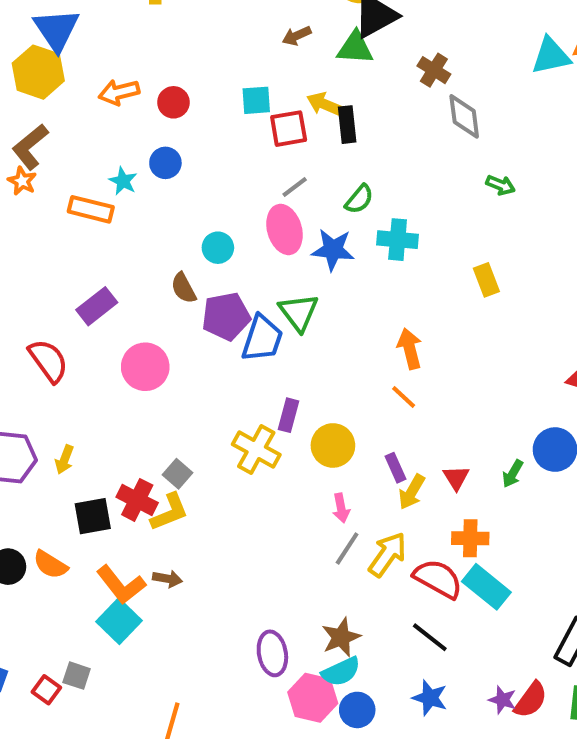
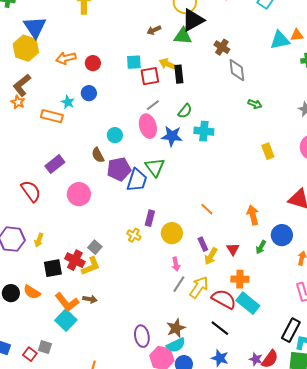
yellow rectangle: (486, 280) -> (268, 151), moved
orange arrow: (410, 349) -> (253, 215), moved
yellow cross: (256, 450) -> (134, 235), size x0.6

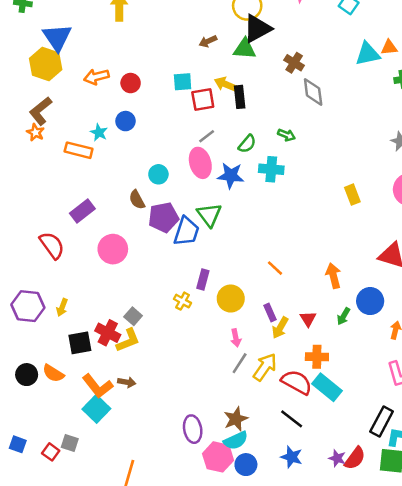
green arrow: (255, 104) -> (286, 135), moved

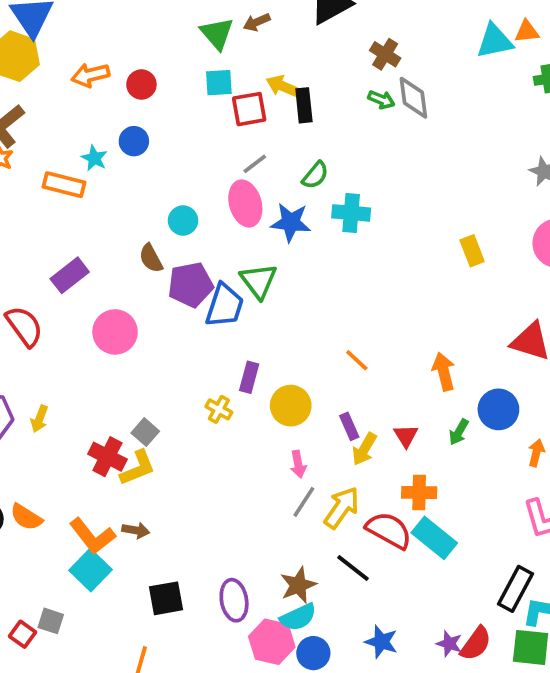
green triangle: (245, 49) -> (217, 33), moved, turned 45
green arrow: (286, 135) -> (381, 100), moved
black square: (80, 343) -> (166, 598), moved
black line: (292, 419) -> (353, 568), moved

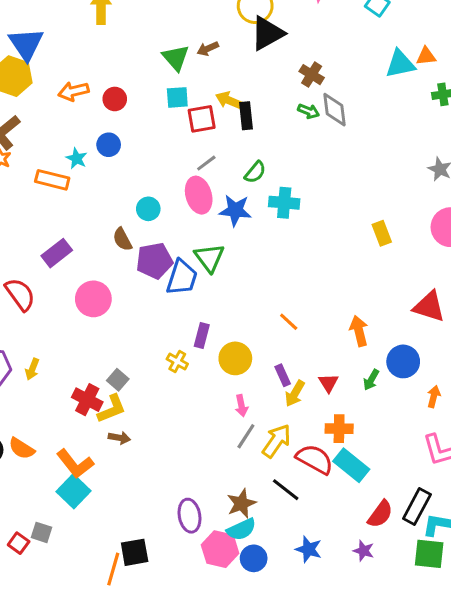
brown arrow: (136, 530) -> (119, 438), moved
black square: (166, 598) -> (135, 552), moved
red semicircle: (476, 644) -> (380, 514), moved

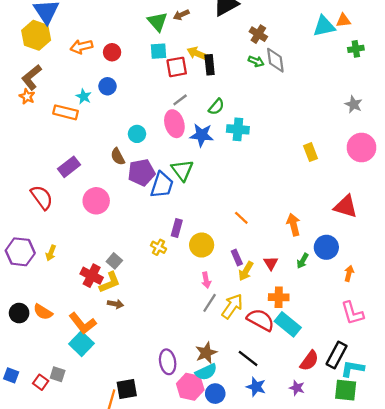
black line: (286, 490) -> (248, 358), moved

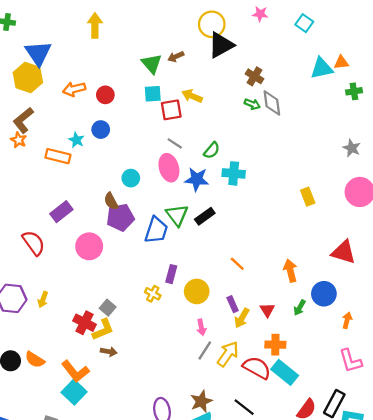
black rectangle: (210, 65) -> (205, 216), moved, turned 60
gray line: (180, 100) -> (175, 143), turned 70
purple pentagon: (142, 172) -> (120, 217), moved

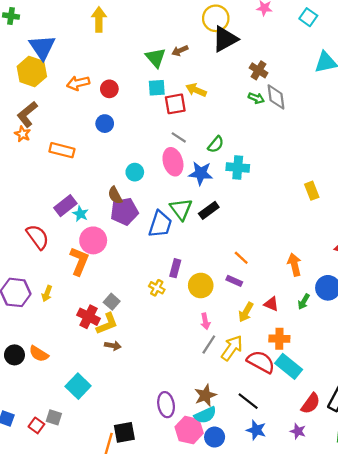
cyan star: (76, 140) -> (80, 214), moved
purple rectangle: (233, 304) -> (234, 281), moved, turned -42
red triangle: (267, 310) -> (271, 304), turned -35
orange L-shape: (75, 371) -> (79, 261), moved, turned -120

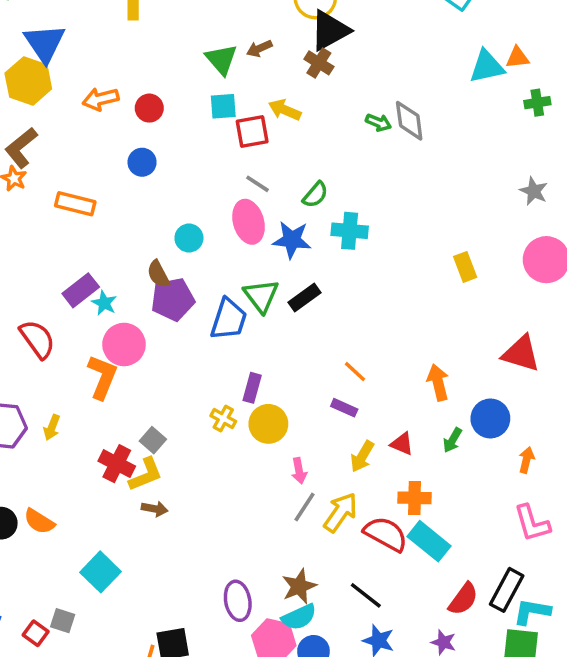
brown cross: (259, 70) -> (319, 63), moved
yellow circle: (201, 285) -> (268, 424), moved

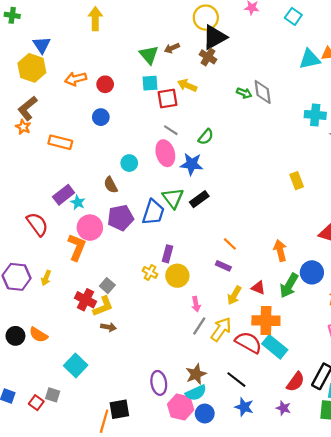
blue triangle: (45, 43) -> (42, 45), size x0.7
cyan cross: (350, 231) -> (315, 115), moved
purple pentagon: (173, 299) -> (120, 218), moved
green arrow: (452, 440) -> (289, 286), size x1.6
orange cross: (415, 498) -> (266, 321), size x1.4

